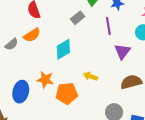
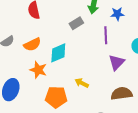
orange semicircle: (32, 35) -> (32, 45), moved
orange star: (45, 80) -> (38, 70), moved

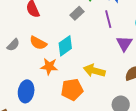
orange semicircle: (32, 45) -> (38, 43), turned 66
yellow arrow: (82, 83) -> (94, 71), size x1.5

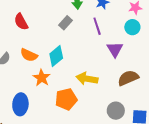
orange star: (49, 66) -> (42, 78), turned 30

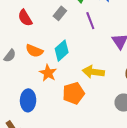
gray rectangle: (65, 23) -> (60, 13), moved
purple line: (97, 26) -> (90, 21), moved

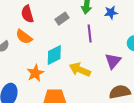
orange semicircle: (34, 51) -> (24, 37), moved
yellow arrow: (93, 72) -> (80, 70), moved

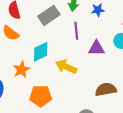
gray rectangle: (62, 19) -> (49, 15), size x1.5
purple triangle: (113, 61) -> (96, 48), moved, turned 48

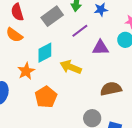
purple line: (76, 31) -> (80, 31), turned 60
orange pentagon: (41, 96) -> (46, 97), turned -30

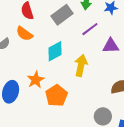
yellow arrow: (71, 67) -> (81, 65), turned 80
orange star: (26, 71) -> (36, 80), moved

